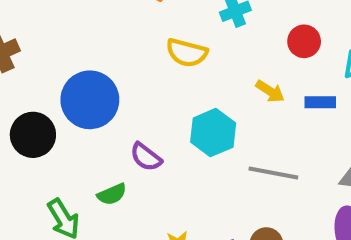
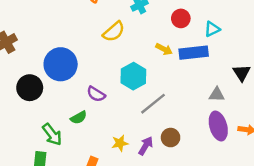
yellow semicircle: (187, 53) -> (114, 32), turned -50
blue rectangle: (320, 102) -> (194, 53), size x1.6
gray line: (273, 173) -> (153, 104), moved, turned -44

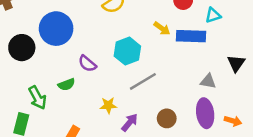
brown circle: (171, 138) -> (167, 118), moved
yellow star: (120, 143) -> (108, 105), moved

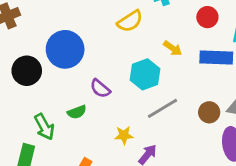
yellow arrow: (162, 28) -> (173, 48), moved
brown circle: (167, 118) -> (209, 112), moved

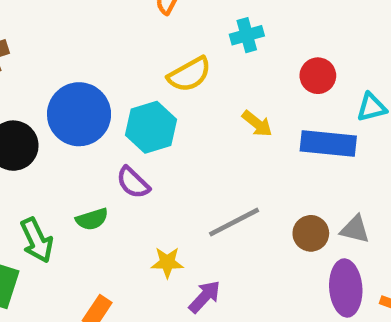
cyan hexagon: (145, 74) -> (151, 127), moved

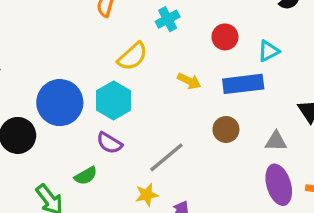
gray line: (234, 222) -> (166, 157), moved
brown circle: (311, 233) -> (226, 129), moved

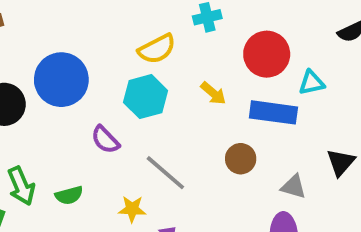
red circle: (225, 37) -> (267, 54), size x1.5
cyan hexagon: (114, 100) -> (146, 97), moved
gray line: (166, 157) -> (165, 173), turned 66
green semicircle: (86, 176) -> (69, 195), moved

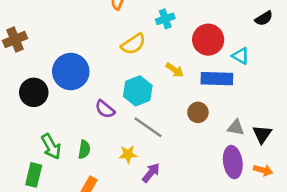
cyan triangle: (312, 83) -> (241, 56), turned 48
cyan hexagon: (146, 97) -> (138, 91), moved
black triangle: (341, 162) -> (262, 134), moved
green semicircle: (69, 195) -> (84, 149), turned -60

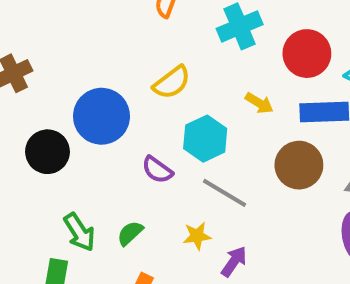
cyan cross: (165, 19) -> (240, 26), size x1.5
yellow semicircle: (133, 44) -> (172, 82), moved
brown circle: (198, 112) -> (299, 165), size x1.5
green semicircle: (84, 149) -> (130, 233), turned -138

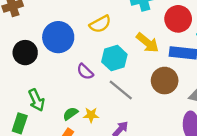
yellow arrow: (259, 103) -> (147, 43), size x1.5
green semicircle: (130, 233) -> (70, 114), moved
yellow star: (197, 236) -> (91, 115), moved

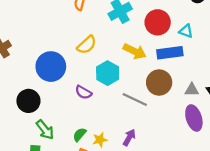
black circle: (25, 53) -> (28, 101), moved
gray line: (121, 90) -> (135, 100), moved
yellow star: (91, 115) -> (100, 140), moved

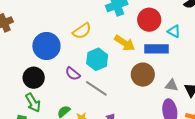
gray line: (135, 100) -> (96, 88), moved
black circle: (28, 101) -> (34, 78), moved

